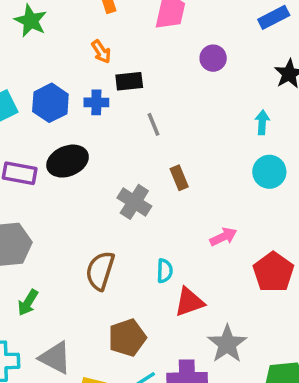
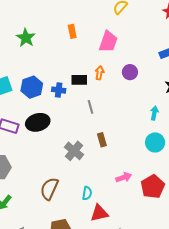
orange arrow: (101, 52) -> (100, 73), moved, turned -144
red pentagon: (273, 272) -> (153, 187), moved

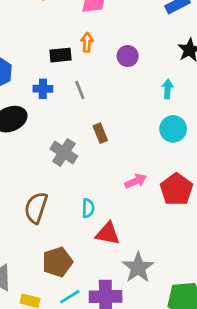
purple circle: (130, 72) -> (128, 56), moved
blue cross: (59, 90) -> (43, 89), moved
red triangle: (99, 213) -> (108, 234), turned 30

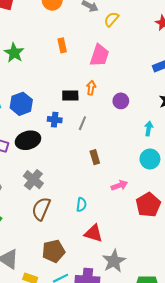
gray line: (80, 90) -> (82, 123), turned 40
gray cross: (64, 152) -> (33, 180), moved
pink arrow: (136, 181) -> (119, 185), moved
cyan semicircle: (88, 208) -> (81, 205), moved

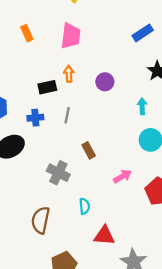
gray cross: (33, 180) -> (58, 173), moved

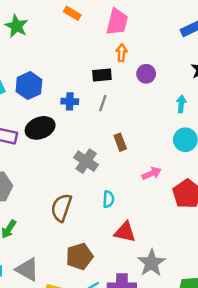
orange rectangle: (27, 33) -> (72, 13), turned -42
orange arrow: (69, 74) -> (122, 53), moved
black rectangle: (47, 87) -> (102, 75), moved

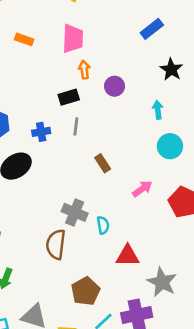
gray cross: (86, 161) -> (75, 212), moved

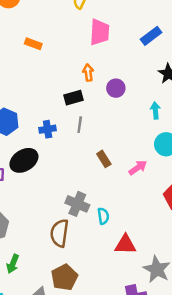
pink trapezoid: (73, 39) -> (100, 32), moved
pink arrow: (142, 189) -> (138, 168), moved
brown pentagon: (86, 291) -> (64, 277), moved

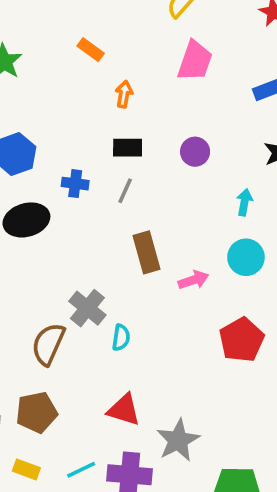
orange arrow: (88, 73) -> (124, 94), moved
brown rectangle: (104, 159) -> (146, 252), size x1.5
red triangle: (125, 245) -> (124, 410), moved

